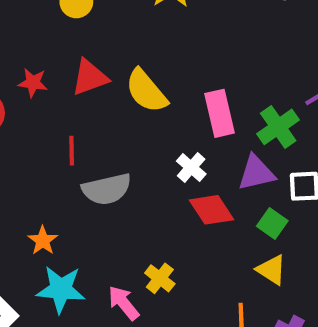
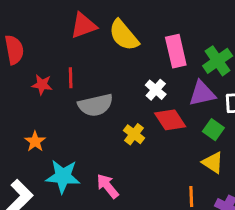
red star: (33, 83) -> (42, 85), moved
orange star: (43, 241) -> (35, 141), moved
yellow cross: (160, 278) -> (134, 134), moved

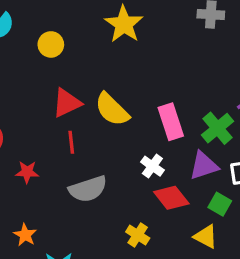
red line: (71, 78) -> (71, 142), moved
yellow cross: (134, 134) -> (138, 235), moved
yellow triangle: (213, 163) -> (206, 237), moved

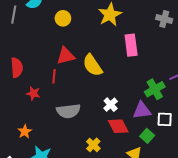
pink rectangle: (171, 122) -> (131, 45), moved
red line: (71, 142) -> (54, 76), moved

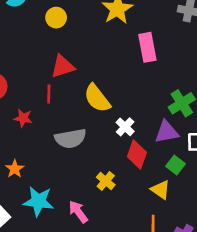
yellow semicircle: (92, 65) -> (97, 98), moved
red diamond: (118, 126) -> (137, 155), turned 50

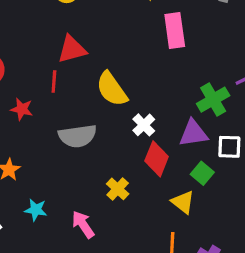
cyan star: (38, 201) -> (36, 210), size x0.6

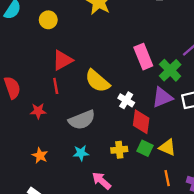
pink rectangle: (175, 31) -> (143, 57), moved
green square: (202, 173) -> (145, 148), moved
yellow cross: (118, 189) -> (119, 150), turned -35
cyan star: (36, 210) -> (81, 153), moved

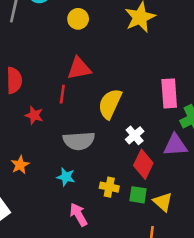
yellow semicircle: (97, 81) -> (110, 104), turned 56
green square: (145, 148) -> (138, 195), turned -35

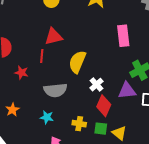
pink rectangle: (169, 93) -> (123, 36), moved

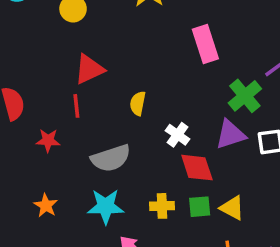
yellow semicircle: (77, 62) -> (138, 103), size x0.6
red diamond: (104, 106) -> (197, 168), turned -30
cyan star: (47, 117) -> (106, 206), size x1.5

